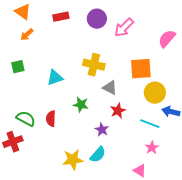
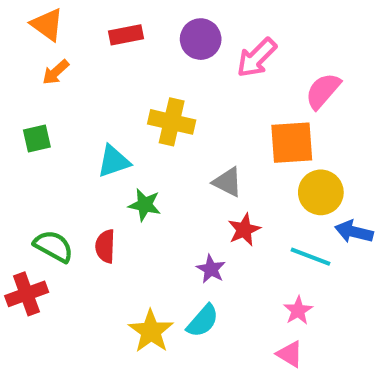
pink semicircle: (167, 39) -> (323, 91), moved
yellow cross: (94, 65) -> (172, 122), moved
green star: (81, 105) -> (145, 205), moved
pink star: (152, 148) -> (298, 310), moved
yellow star: (73, 160) -> (151, 331), turned -30

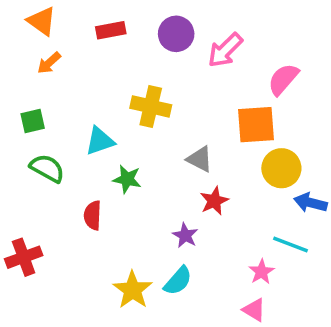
green semicircle: (54, 246) -> (47, 168), moved
cyan line: (310, 257) -> (291, 244), moved

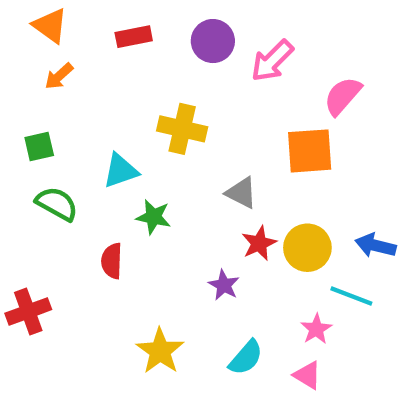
yellow circle: (281, 168) -> (307, 248), moved
cyan semicircle: (178, 281) -> (246, 358), moved

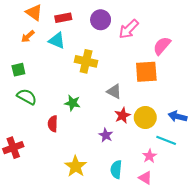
orange triangle: (50, 26) -> (34, 12), moved
cyan triangle: (121, 171) -> (57, 41), moved, turned 42
cyan semicircle: (246, 358) -> (116, 169), turned 144

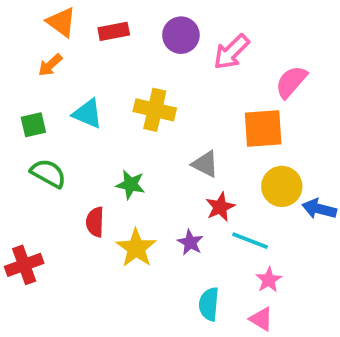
cyan triangle: (57, 41) -> (88, 114), moved
yellow circle: (145, 117) -> (282, 186), moved
cyan line: (166, 140) -> (250, 241), moved
yellow star: (76, 166) -> (136, 248), moved

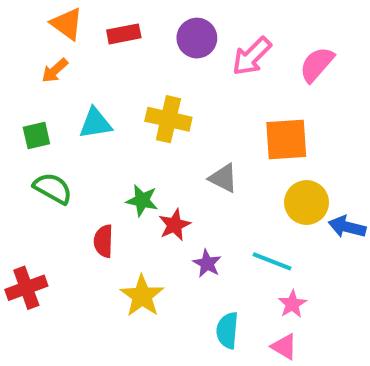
pink semicircle: (291, 82) -> (317, 64), moved
cyan triangle: (88, 114) -> (95, 123), turned -32
red star: (220, 207) -> (175, 225), moved
yellow star: (136, 248) -> (142, 296), moved

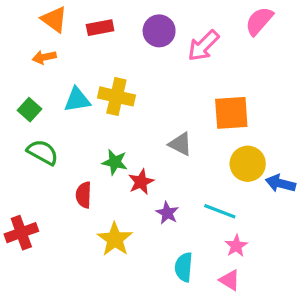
pink semicircle: (317, 64) -> (259, 21), moved
orange arrow: (55, 71) -> (44, 57), turned 30
yellow cross: (168, 119) -> (116, 96), moved
green square: (36, 135) -> (30, 110), turned -35

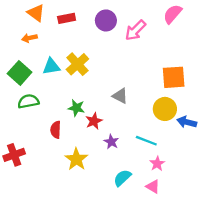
yellow cross: (116, 96) -> (77, 64), turned 35
green square: (30, 110) -> (20, 73), size x1.5
orange square: (231, 113) -> (174, 77), moved
green semicircle: (43, 152) -> (28, 101), turned -40
cyan semicircle: (184, 267) -> (122, 178), turned 42

